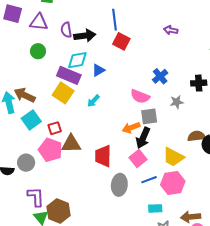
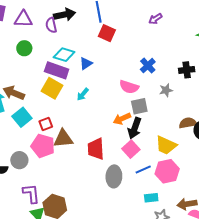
purple arrow: (171, 30) -> (155, 19), turned -40
black arrow: (85, 36) -> (65, 15), moved
cyan diamond: (77, 60) -> (64, 55), turned 30

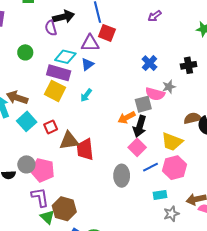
purple triangle: (23, 19) -> (90, 43), moved
pink semicircle: (129, 87) -> (155, 94), moved
pink pentagon: (43, 146) -> (43, 170), moved
red trapezoid: (96, 149) -> (85, 149), moved

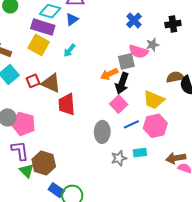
brown triangle: (69, 141) -> (51, 83), moved, turned 30
gray star: (171, 214) -> (119, 158), moved

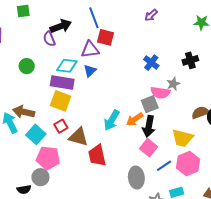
cyan arrow: (70, 50) -> (112, 120), moved, size x1.5
red square: (33, 81) -> (61, 126), moved
pink pentagon: (23, 124) -> (48, 158), moved

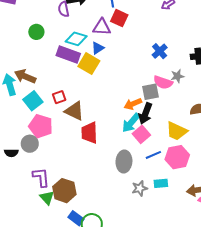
yellow square: (61, 101) -> (89, 64), moved
cyan arrow: (112, 120) -> (131, 123), moved

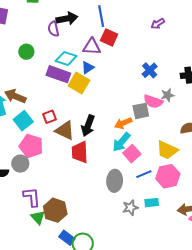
black arrow: (145, 114) -> (88, 126), moved

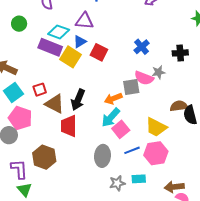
red square: (109, 37) -> (99, 52), moved
brown hexagon: (55, 210) -> (44, 157), moved

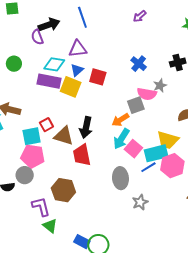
cyan square: (13, 92) -> (32, 136), moved, turned 36
cyan rectangle: (139, 179) -> (156, 153), moved, size x1.6

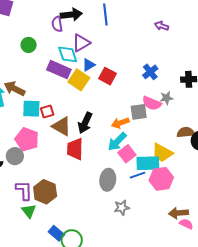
purple arrow: (140, 16) -> (162, 26), turned 48
purple triangle: (78, 49) -> (81, 43), moved, turned -36
cyan diamond: (54, 64) -> (68, 54), turned 50
cyan square: (32, 136) -> (31, 109), moved
brown hexagon: (63, 190) -> (45, 192), moved

